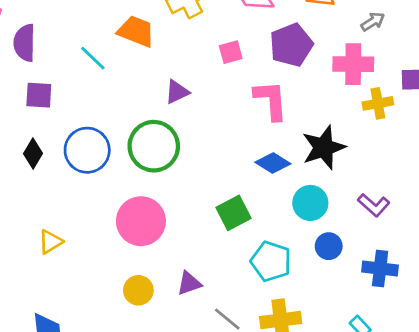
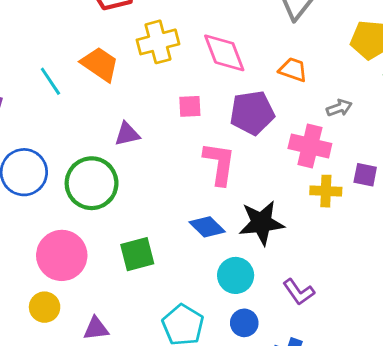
green square: (233, 213) -> (137, 254), moved
yellow circle: (138, 290) -> (45, 307), moved

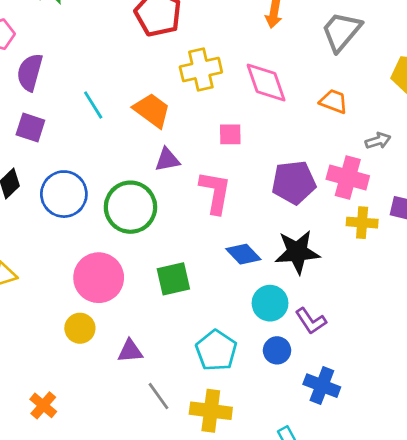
orange trapezoid: (100, 64) -> (152, 110), moved
purple pentagon: (252, 113) -> (294, 182), moved
pink L-shape: (219, 164) -> (215, 192), moved
purple L-shape: (299, 292) -> (311, 321), moved

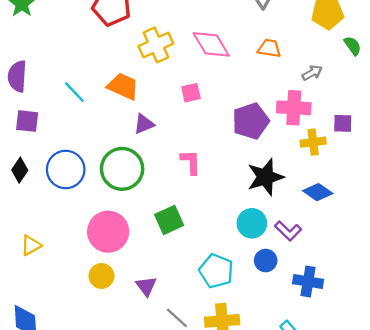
pink L-shape: (215, 192) -> (191, 162), moved, size x0.7
blue diamond: (243, 254) -> (318, 192), moved
purple triangle: (130, 351) -> (146, 286), turned -50

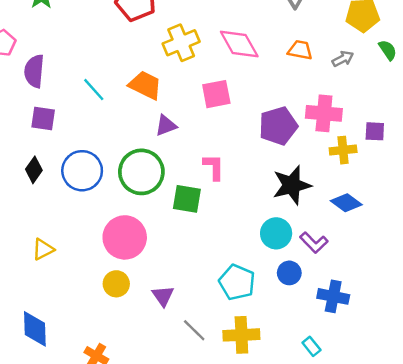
gray arrow: (312, 73) -> (343, 59), moved
pink square: (191, 93) -> (216, 94), size x1.4
green square: (169, 220) -> (187, 199), moved, turned 32

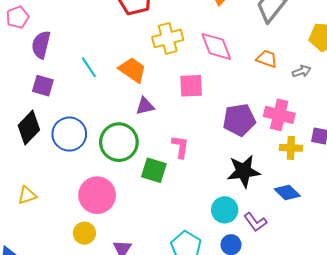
black diamond: (34, 170) -> (29, 128), size x1.5

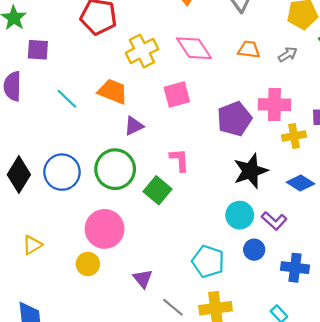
purple square: (43, 86) -> (38, 50), moved
green square: (154, 170) -> (158, 190), turned 35
yellow circle: (84, 233) -> (88, 264), moved

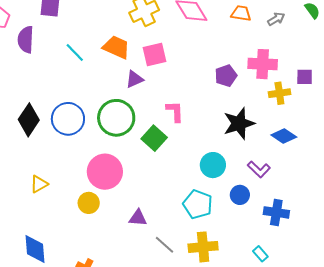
pink square: (177, 95) -> (155, 54), moved
purple pentagon: (234, 119) -> (226, 76), size x0.7
cyan circle: (240, 215) -> (213, 165), moved
purple triangle: (143, 279) -> (138, 218), turned -48

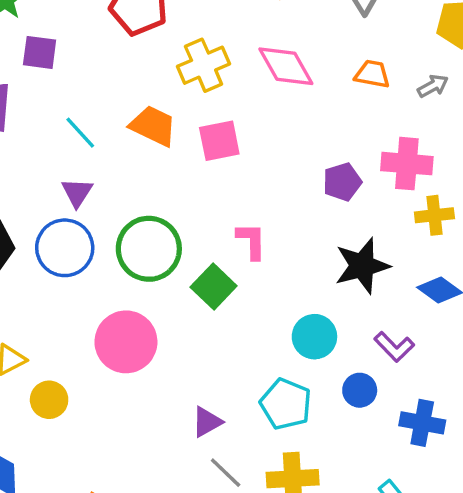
purple triangle: (135, 79) -> (77, 192), moved, turned -36
yellow circle: (89, 203) -> (49, 400), moved
purple triangle: (138, 218) -> (207, 422), moved, turned -36

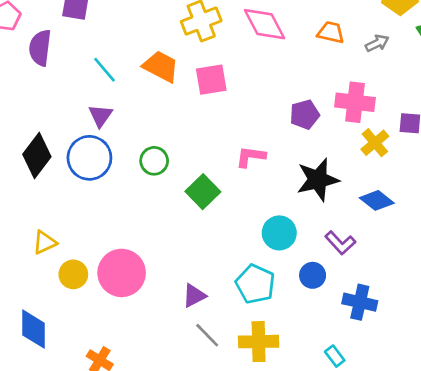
yellow cross: (434, 215) -> (375, 143), turned -36
pink L-shape: (251, 241) -> (251, 157), moved, turned -84
green circle: (149, 249) -> (154, 161), size x0.6
pink circle: (126, 342) -> (122, 273), moved

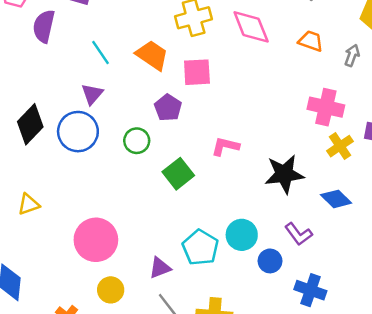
gray arrow: (377, 43) -> (352, 55), turned -50
purple pentagon: (305, 115) -> (168, 108), moved, turned -30
cyan circle: (279, 233) -> (242, 235), moved
yellow circle: (73, 274) -> (111, 290), moved
cyan pentagon: (255, 284) -> (200, 248), moved

